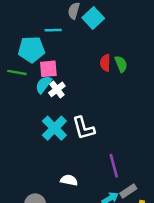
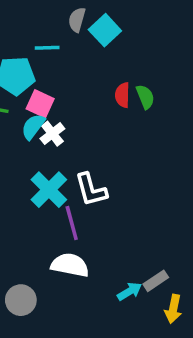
pink square: (48, 69) -> (40, 104), turned 30
purple line: (114, 166) -> (72, 223), moved
white semicircle: (69, 180) -> (70, 265), size x1.5

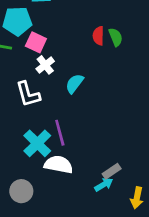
cyan semicircle: (33, 127) -> (74, 84), moved
cyan cross: (49, 190) -> (37, 143), moved
white L-shape: (91, 190) -> (28, 94), moved
gray rectangle: (156, 281) -> (112, 171), moved

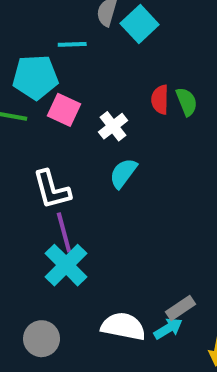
white cross: (45, 65) -> (113, 126), moved
purple line: (60, 133) -> (64, 232), moved
white semicircle: (59, 165) -> (123, 326), moved

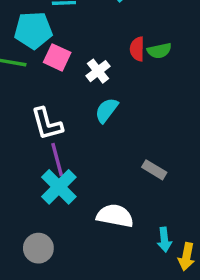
green semicircle: (187, 102) -> (159, 51), turned 100
gray rectangle: (180, 308) -> (154, 170), moved, turned 65
white semicircle: (123, 326) -> (115, 216), moved
cyan arrow: (168, 328) -> (164, 240), moved, turned 115

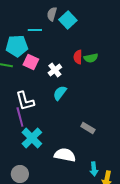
purple line: (57, 160) -> (20, 117), moved

